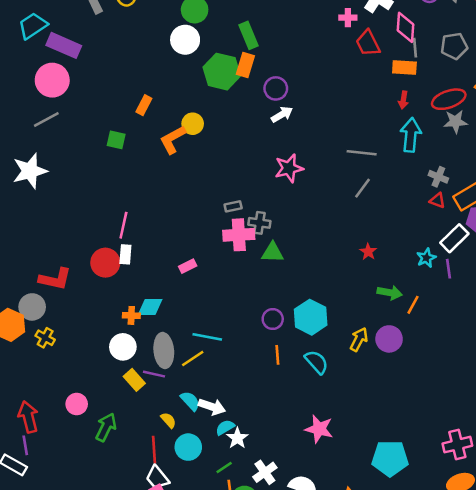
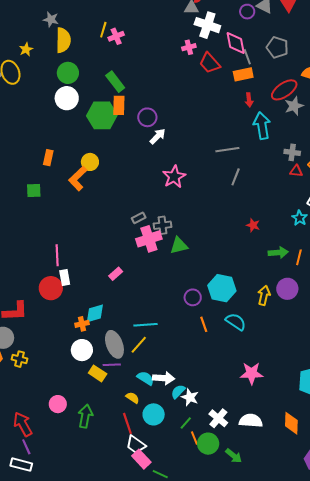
gray pentagon: (454, 46) -> (277, 47), turned -30

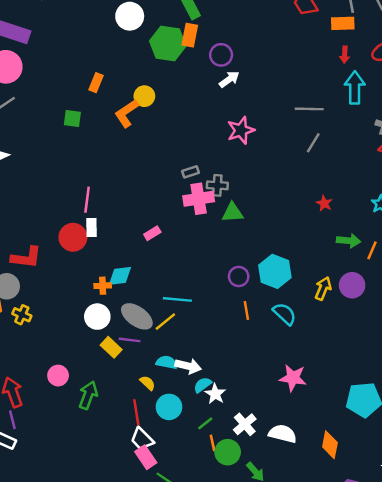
gray ellipse: (114, 344) -> (137, 316), turned -44
cyan semicircle: (145, 378) -> (167, 362), turned -30

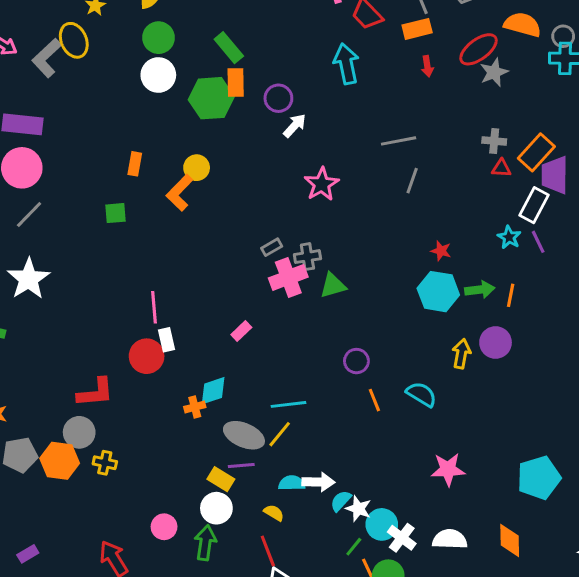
cyan arrow: (355, 88) -> (346, 64), moved
cyan hexagon: (275, 271) -> (438, 292), moved
white circle: (97, 317) -> (216, 508), moved
cyan circle: (169, 407) -> (382, 524), moved

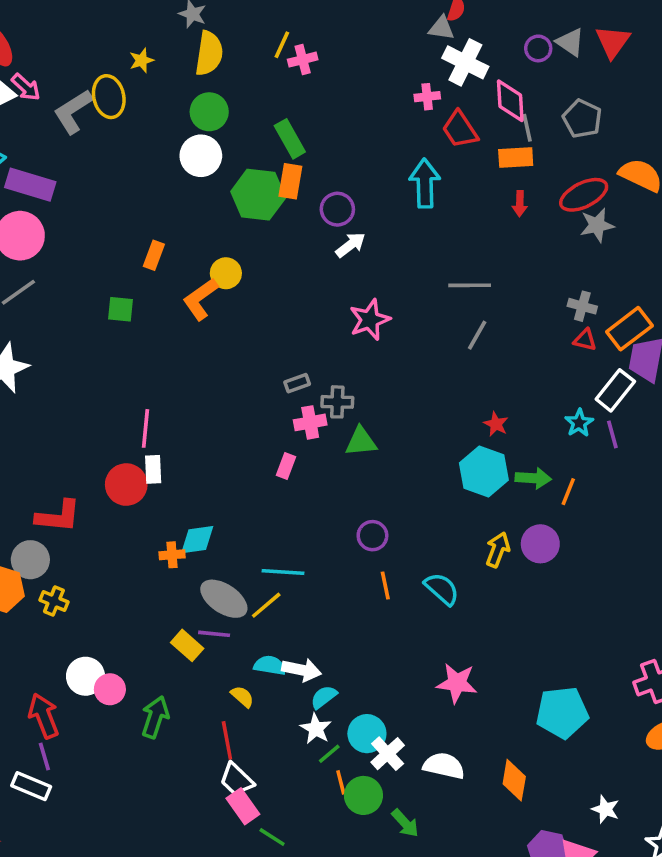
pink cross: (288, 277) -> (310, 422), size x0.7
pink rectangle: (241, 331) -> (286, 466), moved, turned -36
white circle: (216, 508) -> (85, 676), moved
white star: (358, 509) -> (316, 729), moved

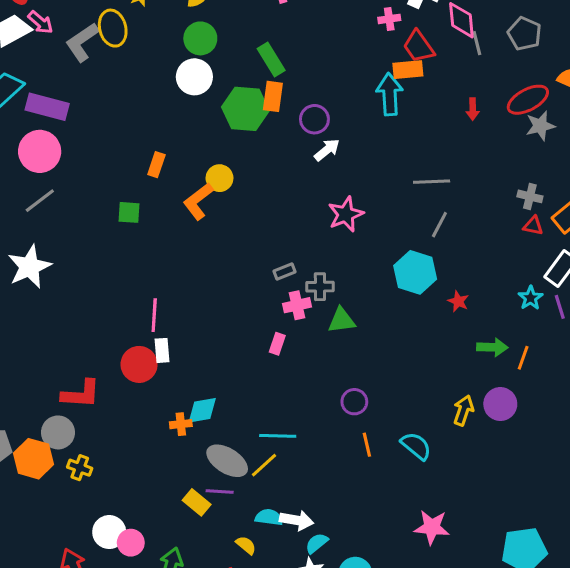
orange rectangle: (516, 158) -> (408, 70), moved
cyan hexagon: (484, 472) -> (415, 272), moved

